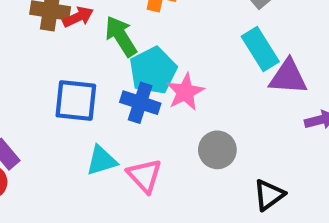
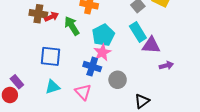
cyan pentagon: (153, 71) -> (103, 35), moved
blue cross: (140, 103) -> (92, 67), moved
cyan triangle: (102, 161) -> (53, 87), moved

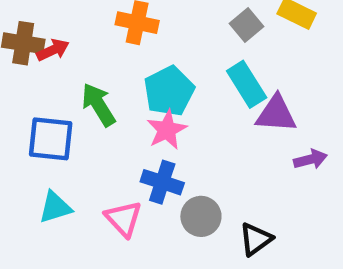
green arrow: (72, 26) -> (98, 105), moved
blue cross: (92, 67) -> (162, 182), moved
gray circle: (118, 80) -> (201, 216), moved

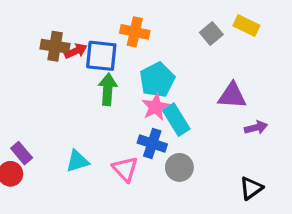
cyan rectangle: (247, 84) -> (176, 120), moved
green arrow: (98, 105) -> (108, 89), turned 36
blue square: (51, 139) -> (101, 56), moved
black triangle: (256, 239) -> (251, 188), moved

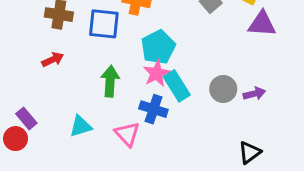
red arrow: (76, 51) -> (53, 59), moved
green arrow: (108, 89) -> (110, 81), moved
purple triangle: (232, 96) -> (262, 24), moved
gray circle: (179, 167) -> (223, 89), moved

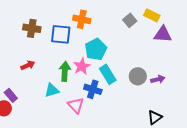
red arrow: (53, 59) -> (28, 65), moved
pink star: (157, 73) -> (82, 66), moved
cyan triangle: (81, 126) -> (52, 90), moved

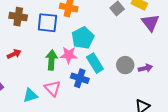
purple triangle: (163, 34) -> (150, 23), turned 48
pink star: (82, 66) -> (69, 55), turned 30
cyan triangle: (52, 90) -> (30, 95), moved
pink triangle: (76, 105) -> (52, 88), moved

